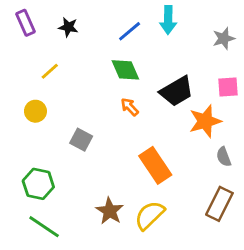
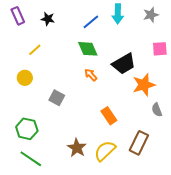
gray star: (224, 38) -> (151, 15), moved
pink square: (228, 87) -> (160, 49), moved
orange rectangle: (155, 165) -> (109, 116), size x0.7
brown rectangle: (219, 204) -> (139, 143), moved

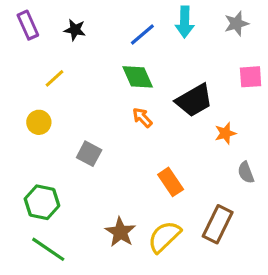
orange star: (144, 85) -> (225, 133), size x0.6

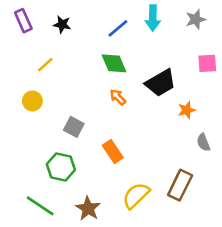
orange rectangle: (171, 182) -> (113, 151), moved
green hexagon: (42, 202) -> (61, 167), moved
brown star: (120, 232) -> (88, 208), moved

